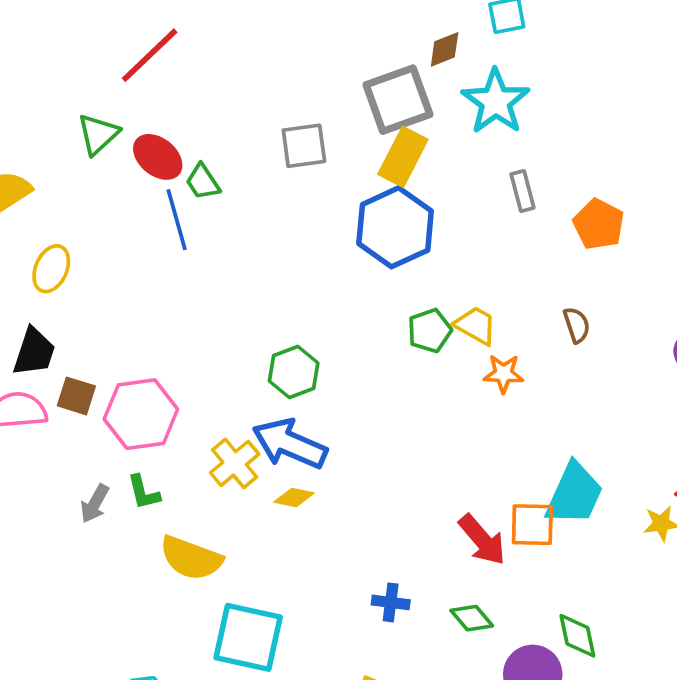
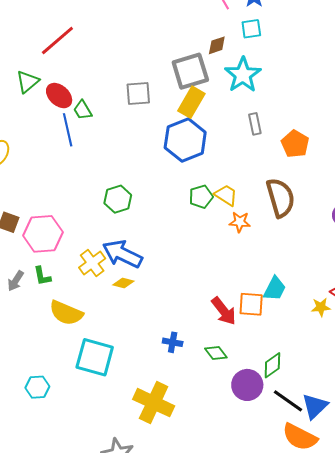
brown semicircle: (577, 325) -> (281, 198), size x2.0
green hexagon: (294, 372) -> (118, 199), moved
cyan trapezoid: (574, 494) -> (275, 289), size x0.7
green diamond: (577, 636) -> (272, 365), turned 64

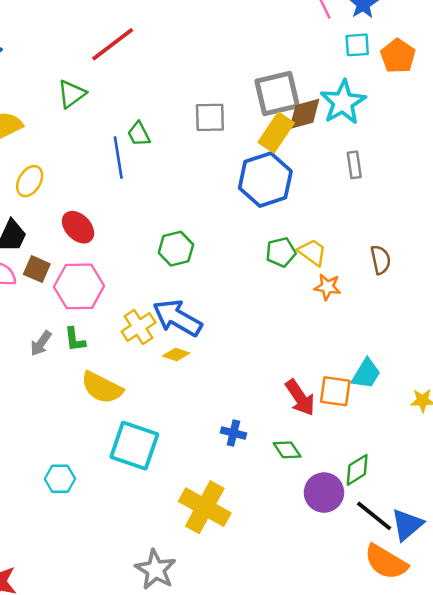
brown diamond: (217, 45) -> (304, 114), moved, size x1.4
red ellipse: (59, 96) -> (78, 227), moved
orange pentagon: (295, 144) -> (398, 56), moved
brown semicircle: (281, 198) -> (381, 260), size x0.6

